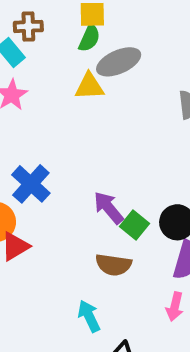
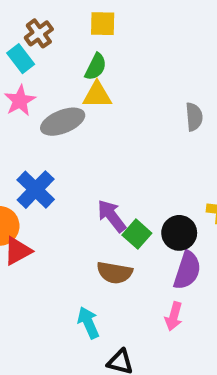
brown cross: (28, 26) -> (39, 33), turned -36
green semicircle: (89, 38) -> (96, 67), moved
gray ellipse: (119, 62) -> (63, 122), moved

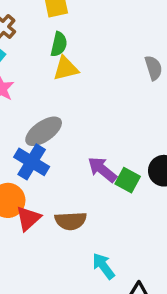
gray ellipse: (63, 122) -> (44, 131), moved
brown semicircle: (115, 273) -> (71, 221), moved

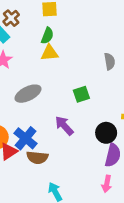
blue cross: (32, 162) -> (26, 138), moved
green square: (128, 180) -> (81, 94), moved, turned 35

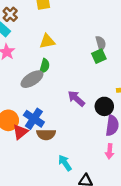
green semicircle: (47, 36) -> (45, 66), moved
green square: (81, 94) -> (99, 56), moved
purple arrow: (64, 126) -> (76, 98), moved

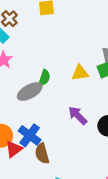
yellow triangle: (47, 41) -> (80, 73), moved
brown semicircle: (46, 134) -> (42, 153), turned 72

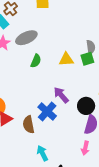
gray ellipse: (30, 92) -> (26, 38), moved
blue cross: (30, 135) -> (47, 112), moved

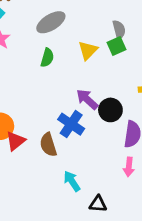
gray ellipse: (26, 38) -> (51, 22), moved
yellow triangle: (66, 59) -> (88, 50), turned -35
black circle: (86, 106) -> (110, 110), moved

